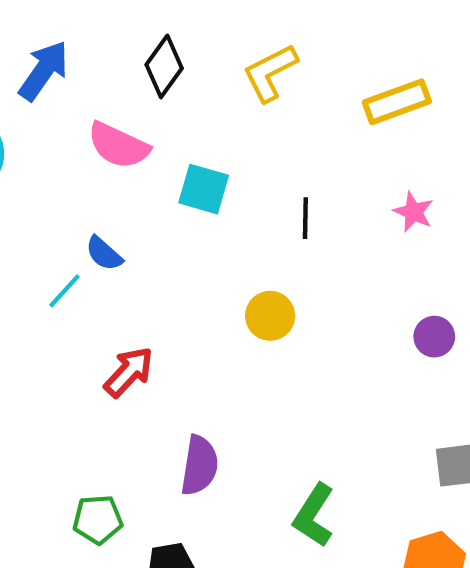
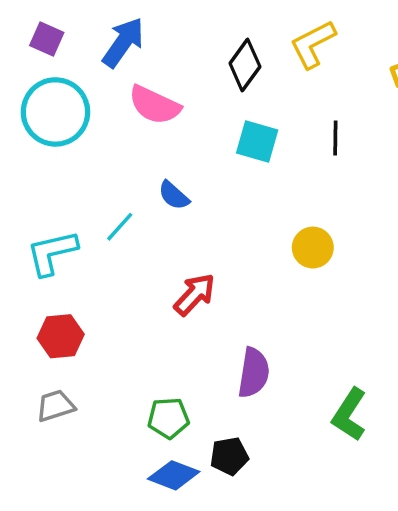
black diamond: (164, 66) -> (245, 65), moved
pink semicircle: (118, 145) -> (155, 105), moved
black line: (305, 218) -> (335, 138), moved
cyan line: (64, 291) -> (120, 227), moved

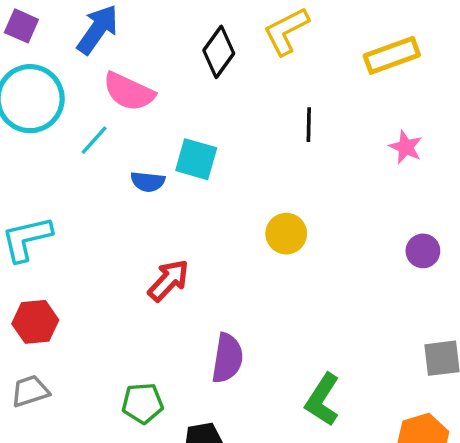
cyan square: (257, 141) -> (196, 159), moved
blue semicircle: (174, 195) -> (148, 182), turned -36
cyan line: (120, 227) -> (94, 140), moved

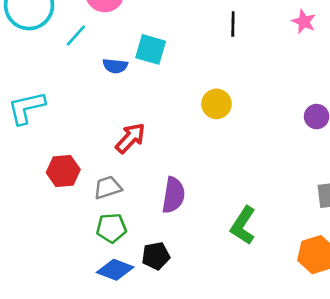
pink star: (406, 147) -> (304, 22), moved
red hexagon: (35, 322) -> (63, 171), moved
gray trapezoid: (30, 391) -> (108, 187), moved

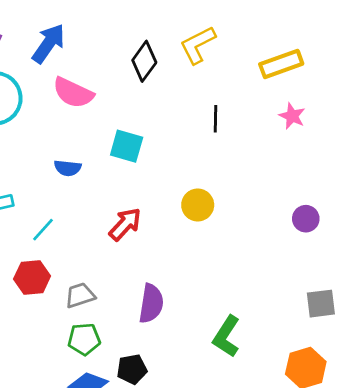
cyan line: (76, 35) -> (43, 230), moved
blue semicircle: (115, 66) -> (68, 168), moved
red arrow: (130, 138) -> (125, 224), moved

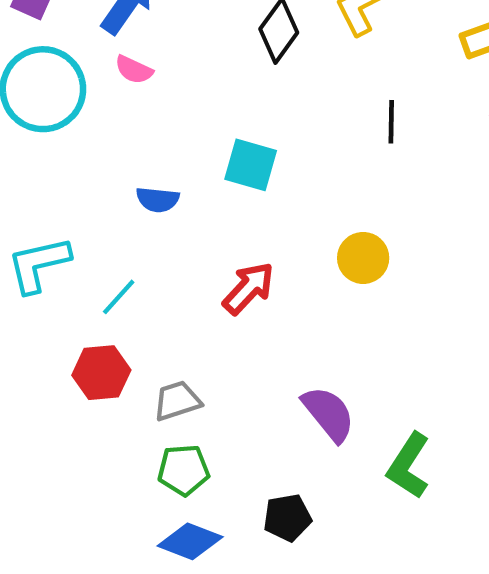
pink semicircle: (73, 93) -> (134, 70), moved, size x0.6
purple semicircle: (151, 304) -> (329, 414), moved, turned -48
black pentagon: (132, 369) -> (287, 518), moved

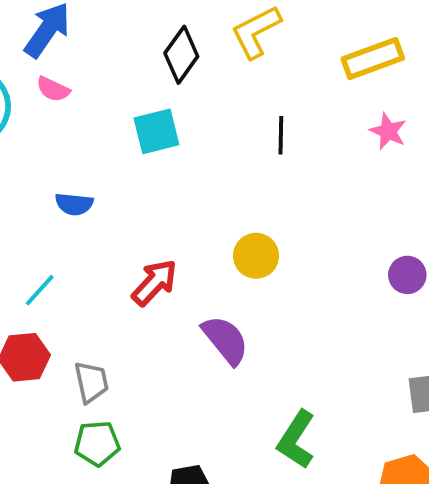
cyan square: (251, 165) -> (156, 131), moved, turned -30
gray trapezoid: (177, 401) -> (91, 382), turned 96
purple semicircle: (329, 414) -> (225, 340), moved

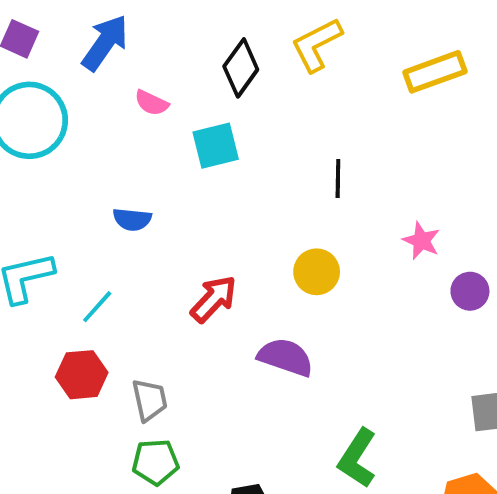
pink semicircle: (53, 89) -> (152, 103), moved
pink star: (388, 131) -> (421, 241), moved
black line: (281, 135) -> (338, 179), moved
purple semicircle: (225, 340) -> (286, 357), turned -32

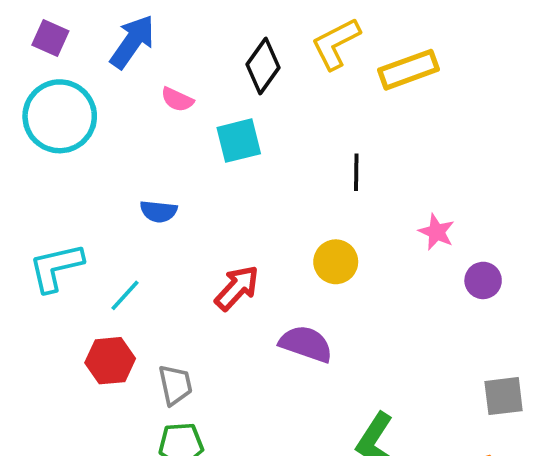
yellow rectangle: (435, 72) -> (408, 70), moved

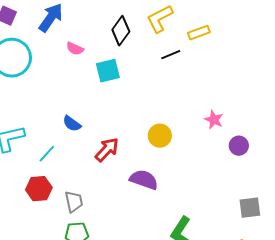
yellow rectangle: (408, 70) -> (199, 33), size x0.7
black line: (356, 172) -> (171, 55), moved, turned 66
blue semicircle: (159, 211) -> (72, 124), moved, turned 30

